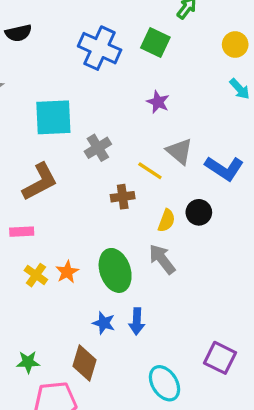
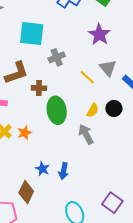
purple star: (158, 102) -> (99, 35), size x1.5
brown cross: (123, 197) -> (39, 88), moved
green ellipse: (115, 270) -> (57, 110), moved

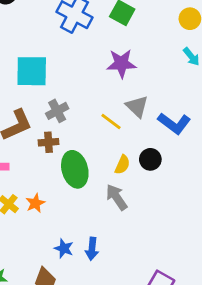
purple star: (99, 35) -> (121, 63), turned -30
gray cross: (57, 57) -> (57, 111), moved

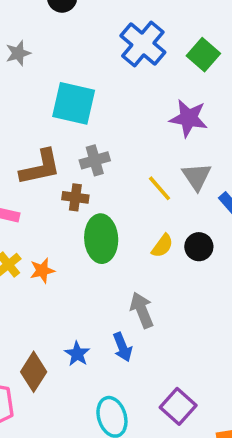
gray arrow: (117, 197) -> (142, 310), moved
blue star: (64, 248) -> (77, 354), moved
blue arrow: (92, 249) -> (122, 347), moved, turned -40

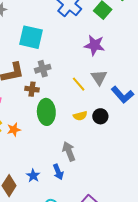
yellow semicircle: (162, 246) -> (80, 116), turned 40

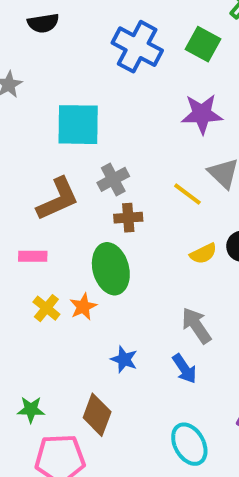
brown cross: (32, 89) -> (128, 218), moved
green ellipse: (46, 112) -> (111, 269), moved
blue star: (33, 176) -> (124, 359), moved

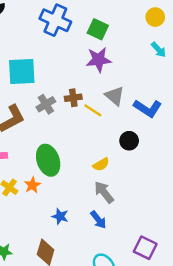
green square: (203, 44) -> (98, 29), moved
brown cross: (128, 218) -> (73, 98), moved
yellow semicircle: (203, 254) -> (101, 164), moved

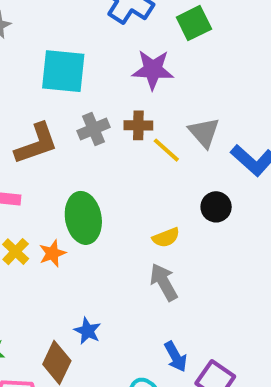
green square: (98, 29) -> (194, 23), turned 30
purple star: (99, 60) -> (153, 70), moved
blue star: (60, 216) -> (87, 331), moved
blue arrow: (98, 220) -> (176, 357), moved

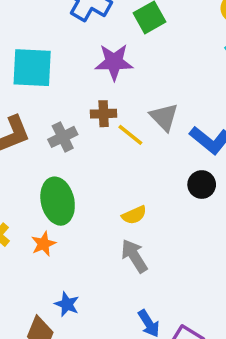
gray cross: (93, 129) -> (63, 137), moved
black circle: (216, 207) -> (202, 185), moved
orange star: (52, 253) -> (43, 244), moved

